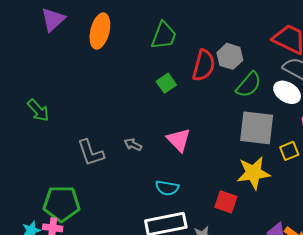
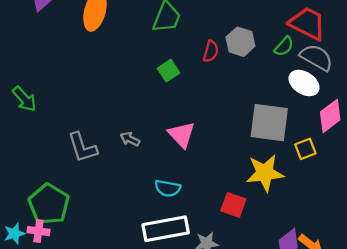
red semicircle: (204, 65) -> (211, 51), size x0.6
green semicircle: (249, 85) -> (284, 46), moved, size x0.7
green pentagon: (62, 204) -> (49, 204), turned 30

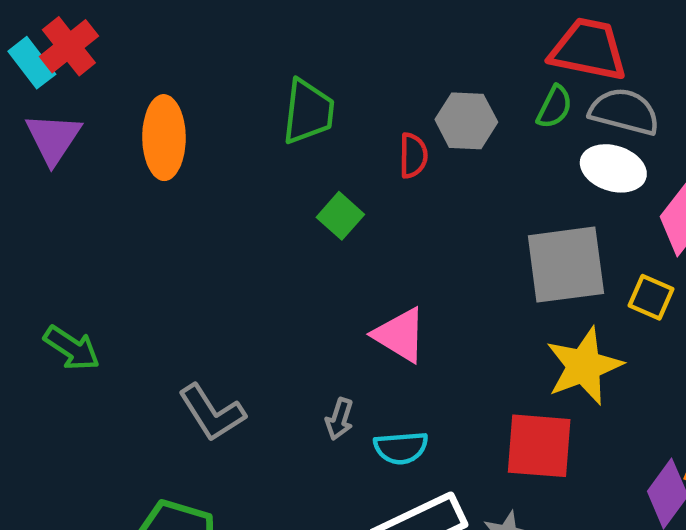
gray arrow: (130, 139) -> (339, 419), moved, turned -84
yellow square: (305, 149) -> (651, 297), turned -30
red square: (233, 205) -> (539, 446), size x1.4

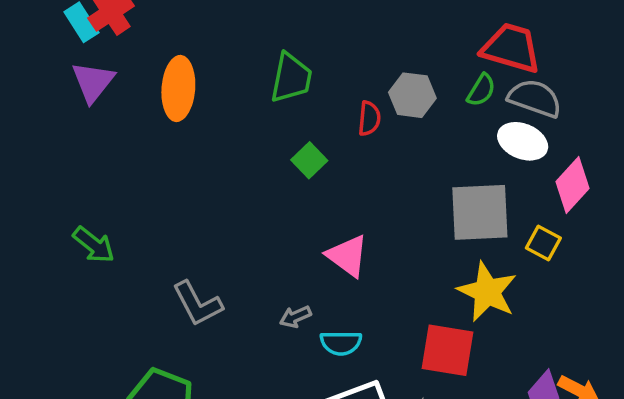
yellow star: (584, 366) -> (487, 292), turned -30
gray arrow: (339, 419) -> (295, 317), turned 44

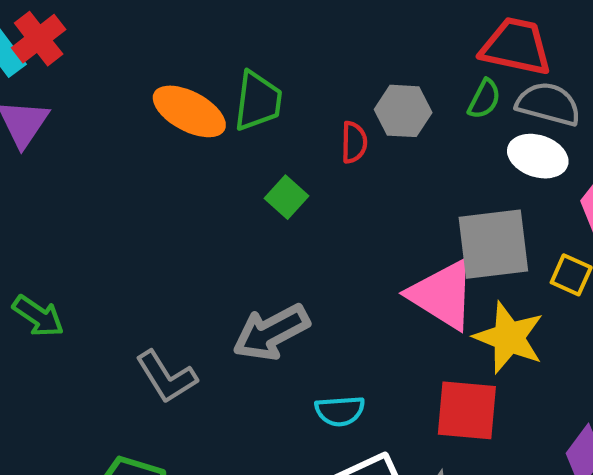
orange ellipse: (178, 88) -> (189, 111), moved, turned -62
pink triangle: (347, 256) -> (442, 295), moved, size x1.4
gray arrow: (295, 317) -> (271, 332), moved, size x2.0

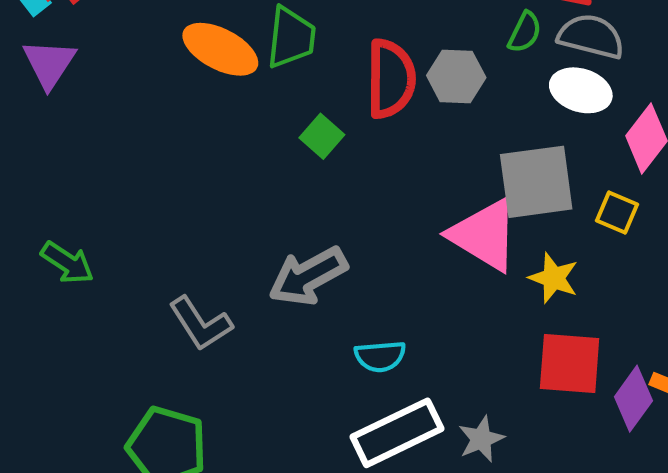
gray hexagon: (403, 111) -> (456, 77), moved
red semicircle: (354, 142) -> (391, 79), size x1.8
yellow star: (509, 337) -> (554, 278), size x0.7
red square: (467, 410) -> (570, 364), moved

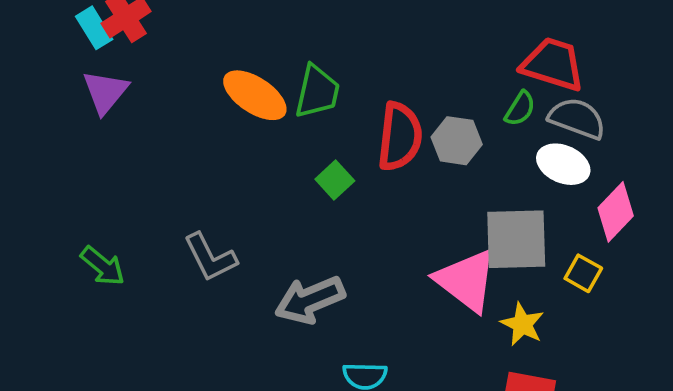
gray L-shape: (200, 324) -> (210, 257), moved

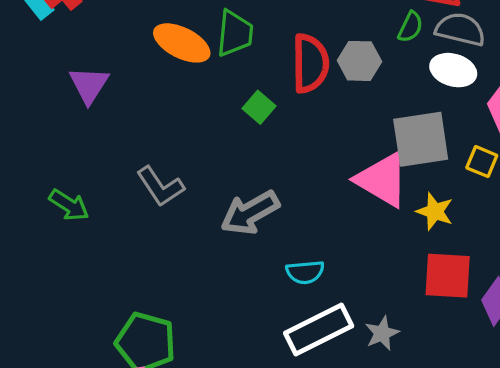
purple triangle: (105, 92) -> (89, 85), moved

